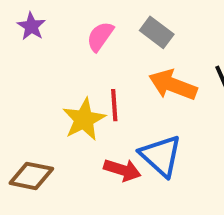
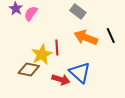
pink semicircle: (100, 36) -> (31, 13), moved
brown diamond: (31, 176) -> (29, 69), moved

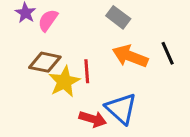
brown diamond: (29, 69) -> (45, 62), moved

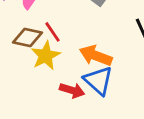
orange arrow: (130, 56) -> (96, 56), moved
red line: (87, 71) -> (53, 32), moved, turned -30

